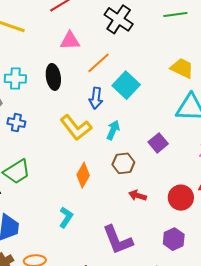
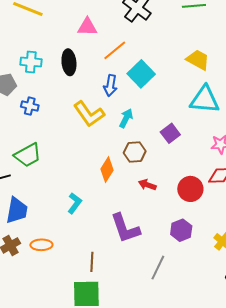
orange diamond: (83, 175) -> (107, 170), moved

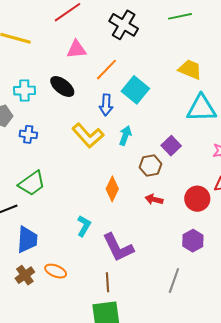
black ellipse: (69, 62) -> (62, 87), turned -40
brown hexagon: (135, 152) -> (150, 166), moved
purple L-shape: (125, 228) -> (118, 248), moved
orange ellipse: (41, 245) -> (56, 271), turned 30

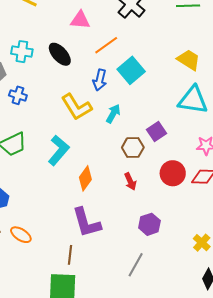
orange diamond: (112, 189) -> (85, 178), moved
red arrow: (154, 199) -> (130, 181), turned -138
red circle: (197, 199) -> (173, 173), moved
cyan L-shape: (84, 226) -> (59, 150), moved, size x1.4
purple hexagon: (193, 241) -> (149, 224), moved

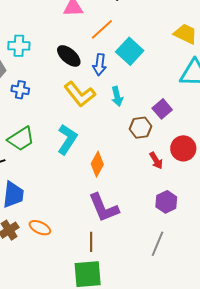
black ellipse: (60, 54) -> (69, 56), moved
cyan arrow: (113, 114) -> (117, 96), turned 144
red arrow: (130, 181) -> (156, 161), moved

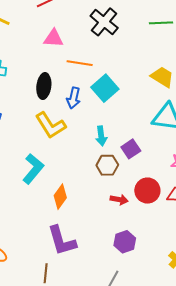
orange line: (102, 29) -> (80, 63), turned 45
black ellipse: (69, 56) -> (44, 86), turned 50
cyan arrow: (117, 96) -> (101, 136), moved
red arrow: (156, 161) -> (119, 200), turned -54

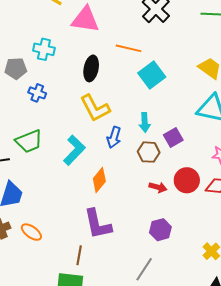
pink triangle: (53, 38) -> (85, 20), moved, size x1.4
blue arrow: (73, 98) -> (114, 137), moved

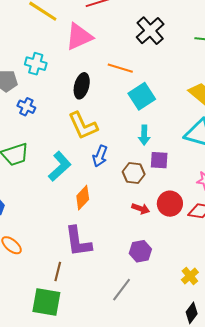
pink triangle: (85, 20) -> (79, 37), turned -36
cyan arrow: (145, 122) -> (144, 135), moved
purple square: (173, 138) -> (159, 160), turned 30

